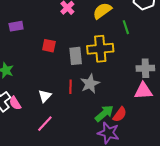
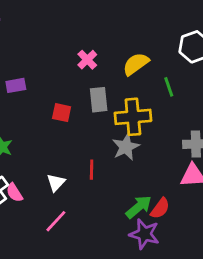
gray rectangle: (76, 56) -> (99, 100), moved
gray star: (90, 84) -> (126, 147), moved

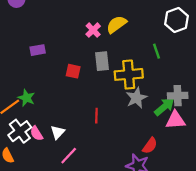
yellow semicircle: (136, 64) -> (116, 24), moved
gray star: (126, 147) -> (136, 98), moved
white triangle: (56, 183) -> (58, 132), moved
green arrow: (139, 207) -> (164, 107), moved

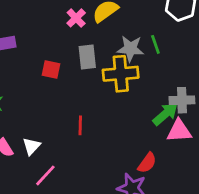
gray star: (136, 98) -> (130, 49), moved, turned 30

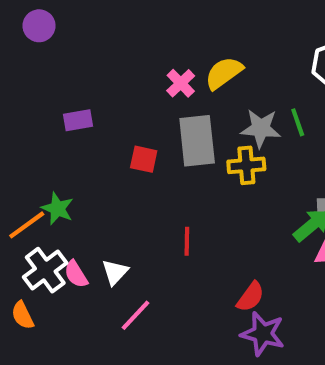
gray rectangle: (87, 57) -> (197, 141), size x1.4
yellow cross: (121, 74) -> (246, 165), size x0.7
red semicircle: (147, 163) -> (250, 297), moved

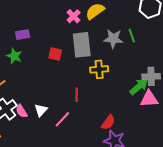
yellow cross: (246, 165) -> (99, 69), moved
green star: (57, 208) -> (14, 56), moved
pink line: (135, 315) -> (62, 119), moved

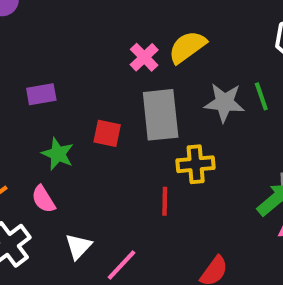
green star: (14, 56) -> (58, 154), moved
red line: (77, 95) -> (165, 201), moved
pink semicircle: (22, 111) -> (43, 199), moved

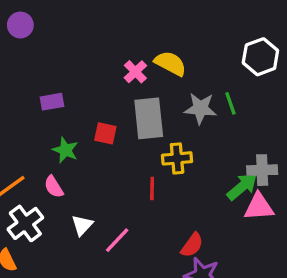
yellow semicircle: (187, 47) -> (170, 63), turned 64

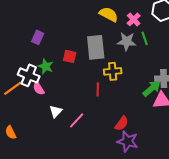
pink cross: (135, 72) -> (134, 19), moved
purple rectangle: (52, 102) -> (38, 37), turned -56
white cross: (25, 223) -> (29, 75), moved, turned -30

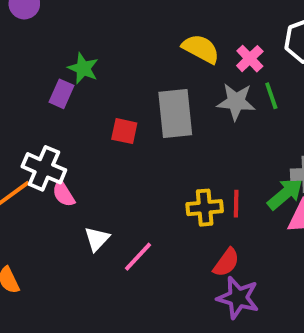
green star: (46, 66) -> (83, 68), moved
yellow cross: (113, 71) -> (205, 208), moved
red line: (98, 89) -> (236, 204), moved

